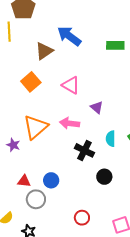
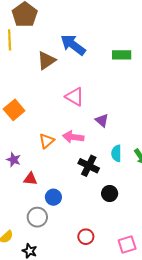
orange square: (31, 82) -> (14, 110), moved
orange triangle: (35, 127) -> (47, 141), moved, size x0.6
red triangle: (24, 181) -> (30, 179), moved

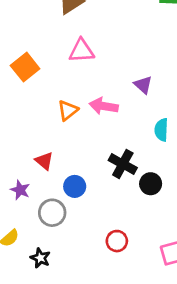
pink triangle: (75, 97) -> (82, 51), moved, turned -36
purple star: (14, 160) -> (20, 190), moved
black cross: (89, 166) -> (123, 164), moved
red triangle: (30, 179) -> (44, 161), turned 32

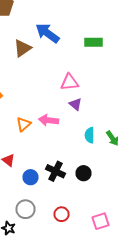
pink triangle: (82, 51) -> (70, 82), moved
black cross: (123, 164) -> (56, 171), moved
gray circle: (52, 213) -> (26, 209), moved

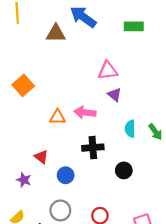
brown triangle: (22, 48) -> (56, 34), turned 36
orange triangle: (24, 124) -> (57, 117), turned 42
black cross: (56, 171) -> (93, 148), moved, turned -30

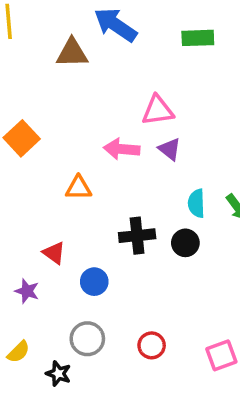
pink arrow: (85, 112) -> (122, 149), moved
black circle: (124, 170) -> (185, 243), moved

